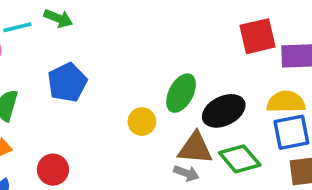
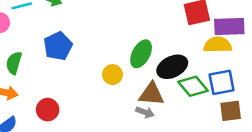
yellow semicircle: (286, 102) -> (218, 45), moved
green diamond: (240, 159) -> (193, 86), moved

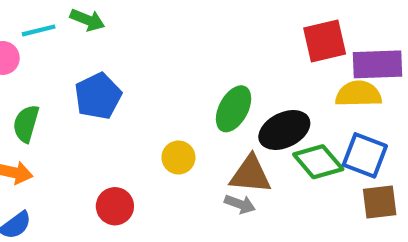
yellow circle: (113, 75) -> (178, 158), moved
blue square: (222, 82) -> (365, 155), turned 32
red circle: (48, 110) -> (115, 206), moved

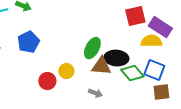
purple rectangle: (378, 64) -> (160, 27), turned 35
black ellipse: (284, 130) -> (116, 58), turned 30
brown triangle: (250, 174) -> (101, 66), moved
red circle: (115, 206) -> (47, 81), moved

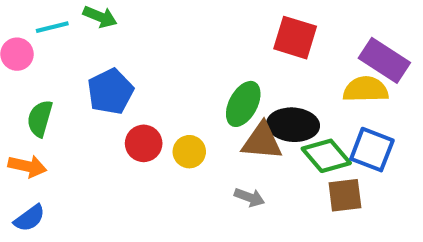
red square: (135, 16) -> (295, 38), moved, turned 30
red circle: (47, 81) -> (144, 143), moved
brown square: (161, 92) -> (345, 195), moved

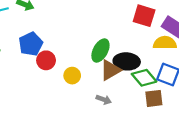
red square: (295, 38) -> (144, 16), moved
brown triangle: (262, 141) -> (110, 70), turned -35
red circle: (144, 143) -> (46, 60), moved

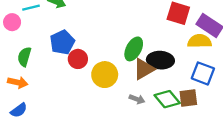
yellow circle: (72, 76) -> (105, 75), size x1.5
green diamond: (144, 78) -> (167, 99), moved

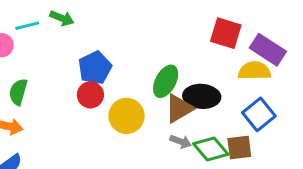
blue pentagon: (62, 42) -> (95, 68), moved
blue square: (203, 73) -> (259, 114), turned 30
gray arrow: (137, 99) -> (181, 141), moved

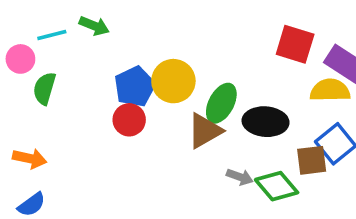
green semicircle: (18, 92) -> (44, 88), moved
brown triangle: (179, 108) -> (205, 131), moved
yellow circle: (127, 116) -> (173, 81), moved
brown square: (239, 148) -> (312, 160), moved

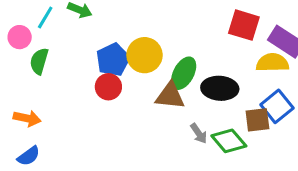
cyan line: (52, 35) -> (45, 18), turned -45
brown triangle: (205, 131) -> (170, 96), turned 36
gray arrow: (240, 177) -> (199, 133), turned 35

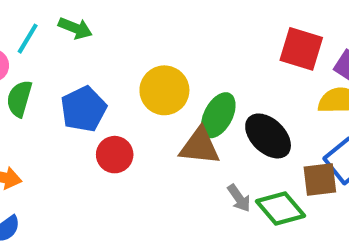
blue pentagon: (113, 60) -> (84, 109), moved
red circle: (108, 87) -> (115, 155), moved
black ellipse: (220, 88) -> (268, 136), turned 40

